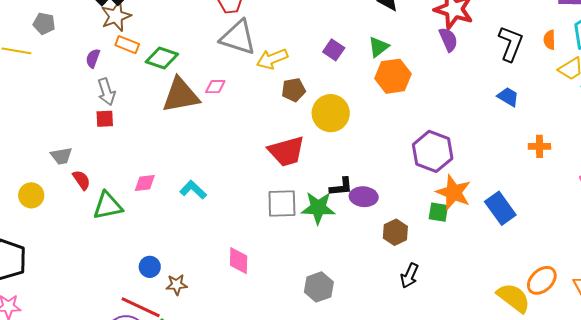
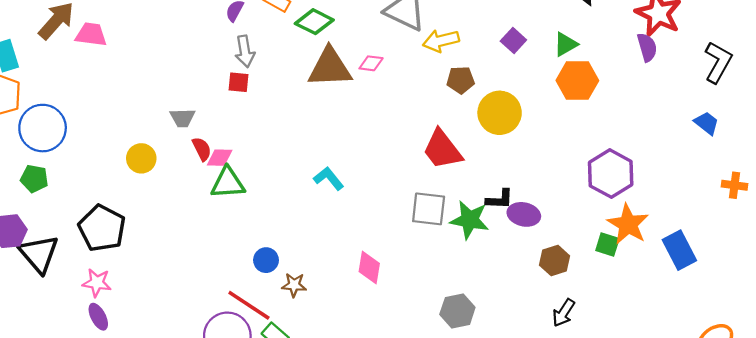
red trapezoid: (286, 151) -> (442, 149), turned 60
pink diamond: (145, 183) -> (220, 158), moved

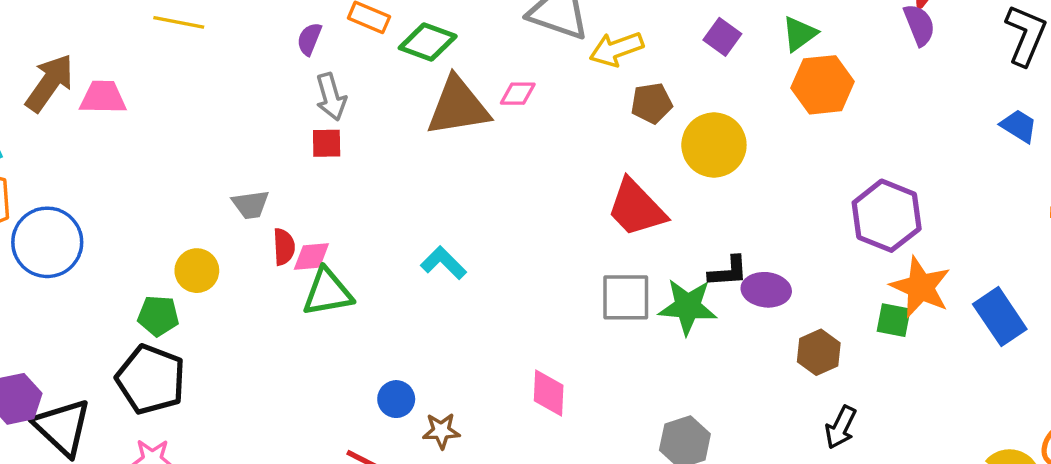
red semicircle: (202, 149) -> (284, 247), turned 30
cyan L-shape: (329, 178) -> (444, 263), moved
green pentagon: (34, 179) -> (158, 316), moved

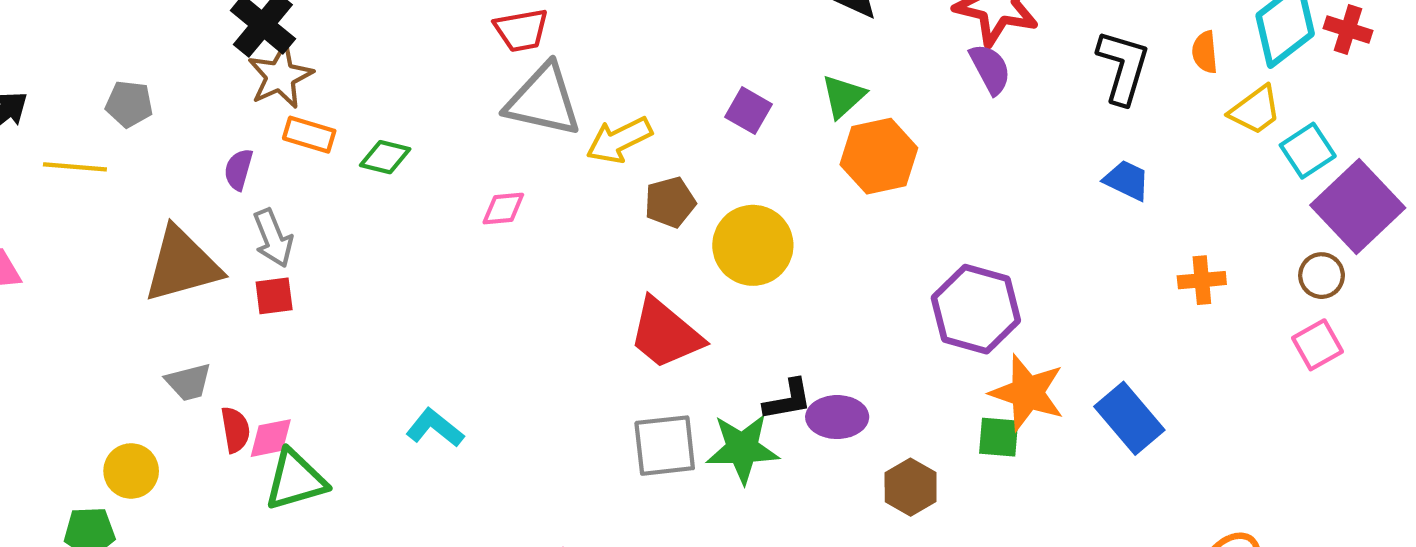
green diamond: (428, 42) -> (385, 157), size x0.7
brown triangle: (458, 107) -> (182, 265), moved

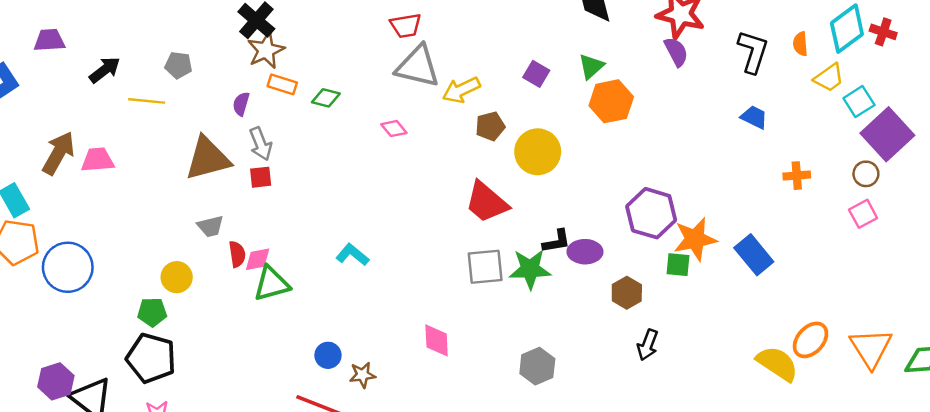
pink diamond: (503, 209) -> (394, 129), turned 55
purple hexagon: (976, 309) -> (651, 213), moved
orange star: (1027, 393) -> (695, 239), turned -30

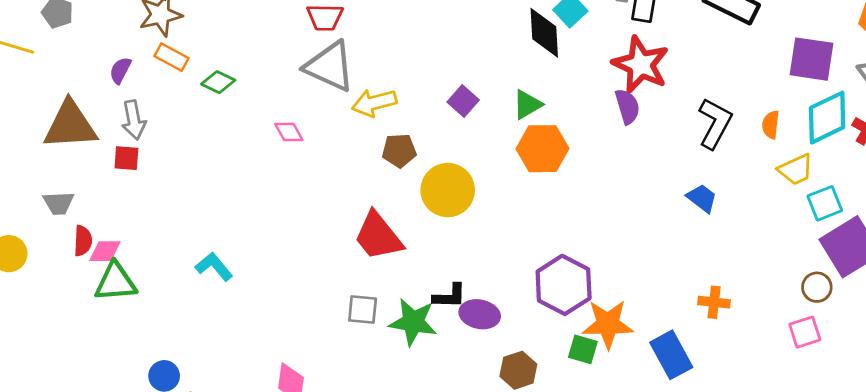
orange cross: (797, 176) -> (714, 302), moved
gray square: (485, 267) -> (363, 310), size x0.7

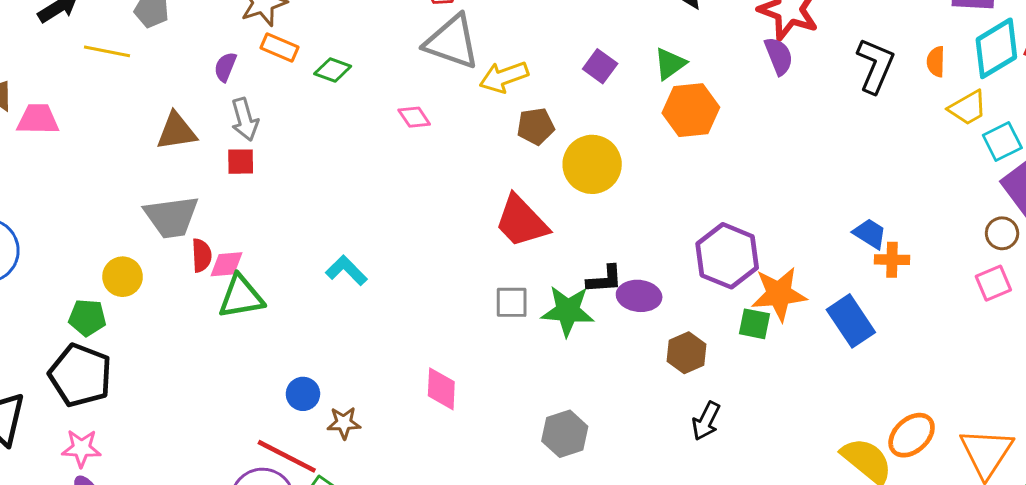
brown triangle: (70, 125) -> (176, 131), size x0.7
blue trapezoid: (702, 198) -> (870, 234), moved
gray trapezoid: (59, 203) -> (171, 217), size x1.6

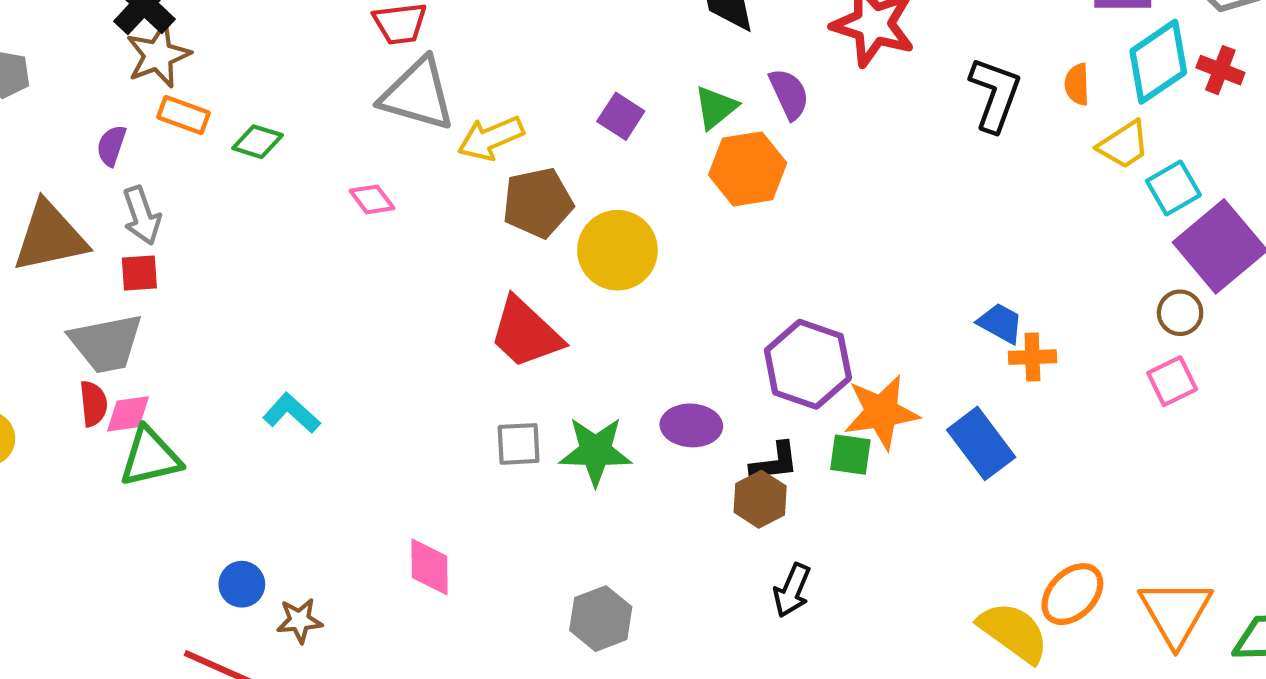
purple semicircle: (779, 56) -> (789, 94), moved
brown pentagon: (536, 126) -> (538, 203), size x1.4
brown triangle: (176, 131) -> (50, 237), size x1.4
gray trapezoid: (171, 217) -> (106, 343), moved
black L-shape: (605, 279) -> (775, 462), moved

